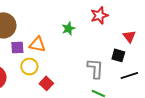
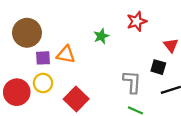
yellow circle: (29, 66) -> (43, 83), moved
red square: (46, 83) -> (76, 99), size x1.5

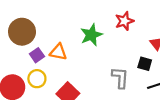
green star: (101, 36) -> (91, 35), size x1.5
purple square: (43, 58) -> (37, 55), turned -32

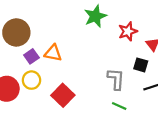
red star: (124, 21) -> (128, 31), moved
green star: (91, 35) -> (95, 16), moved

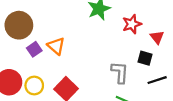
orange triangle: (53, 53) -> (56, 46), turned 30
yellow circle: (31, 80) -> (34, 86), moved

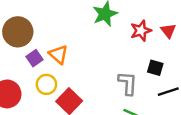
red triangle: (157, 37) -> (168, 31), moved
yellow circle: (34, 86) -> (46, 84), moved

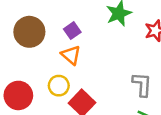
purple square: (35, 58) -> (72, 31), moved

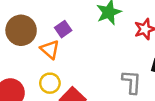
orange triangle: (71, 55) -> (50, 50), moved

